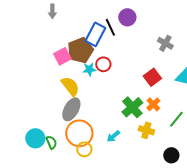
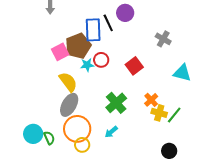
blue rectangle: (95, 34) -> (93, 30), turned -30
red square: (152, 77) -> (134, 66), moved
green cross: (132, 107) -> (116, 103), moved
yellow cross: (146, 130) -> (159, 113), moved

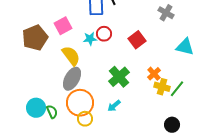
brown pentagon: (78, 46) -> (35, 38), moved

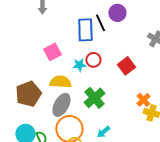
brown pentagon: (35, 38) -> (28, 94), moved
yellow semicircle: (71, 56) -> (60, 82), turned -50
green cross: (119, 77) -> (94, 98), moved

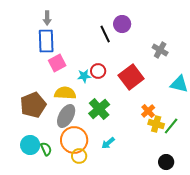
blue rectangle: (85, 30) -> (46, 41), moved
red square: (126, 66) -> (131, 77), size x1.4

